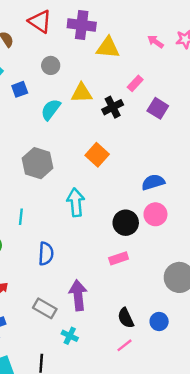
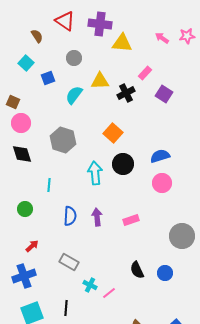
black circle: (126, 223) -> (123, 164), moved
purple arrow: (78, 295) -> (97, 217), moved, size x0.7
pink line: (125, 345) -> (109, 293), moved

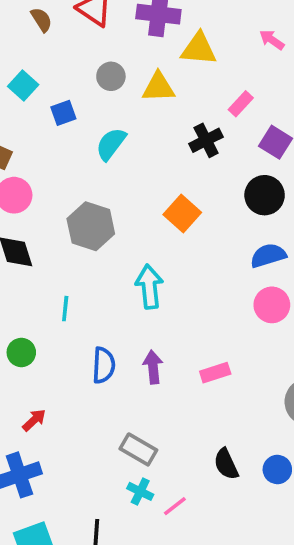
brown semicircle: (37, 36) -> (41, 20), moved
yellow triangle: (100, 81) -> (158, 87), moved
black circle: (123, 164) -> (265, 195), moved
gray rectangle: (69, 262) -> (138, 449), moved

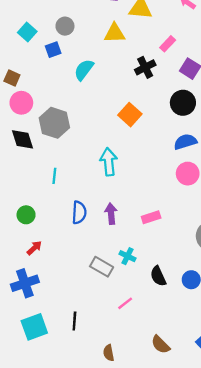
gray circle: (111, 76) -> (65, 26), moved
gray hexagon: (91, 226) -> (54, 123), moved
green circle: (21, 352) -> (26, 215), moved
cyan cross: (140, 491) -> (128, 256), moved

